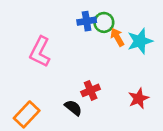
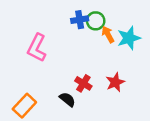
red cross: (91, 90) -> (83, 83), turned -35
red star: (139, 98) -> (115, 82), moved

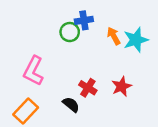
green circle: (96, 21) -> (70, 32), moved
pink L-shape: (37, 48) -> (33, 71), moved

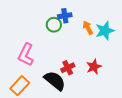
red cross: (88, 88) -> (68, 68), turned 32
black semicircle: (71, 105) -> (55, 81), size x1.6

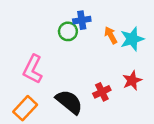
red star: (94, 67) -> (132, 80), moved
red cross: (68, 68) -> (102, 92), moved

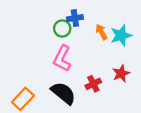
pink L-shape: (33, 69) -> (62, 58), moved

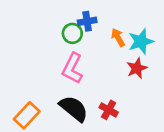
red star: (121, 73) -> (137, 68), moved
red cross: (93, 84) -> (109, 110), moved, turned -35

